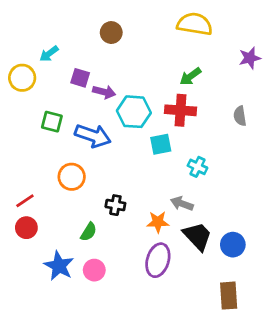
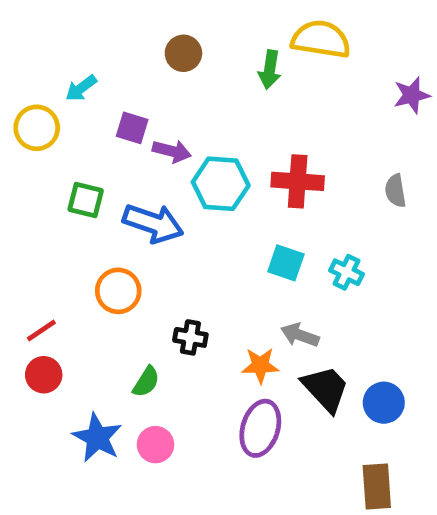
green arrow: (190, 76) -> (270, 70), moved, turned -45
cyan square: (161, 144) -> (286, 263), moved, turned 30
cyan cross: (197, 167) -> (347, 272), moved

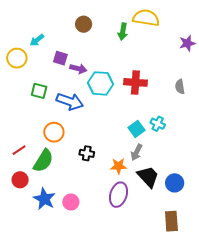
cyan square: (286, 263) -> (136, 129), moved, turned 35
gray arrow: (300, 335) -> (136, 152), turned -84
red circle: (44, 375) -> (20, 180), moved
green semicircle: (146, 382) -> (43, 161), moved, size x1.6

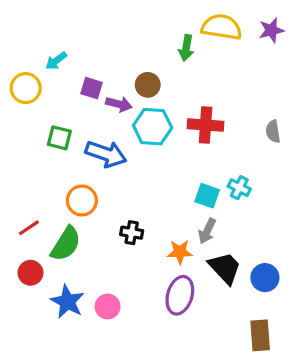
brown circle: (84, 24) -> (148, 85), moved
purple star: (187, 43) -> (271, 30), moved
cyan square: (136, 129) -> (207, 196), turned -35

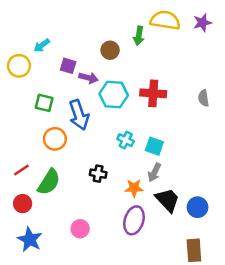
brown circle: (148, 85) -> (110, 50), moved
blue arrow: (106, 154) -> (79, 115), turned 52
cyan cross: (239, 188) -> (126, 140), moved
orange circle: (82, 200) -> (55, 139), moved
blue star: (67, 302) -> (30, 240), moved

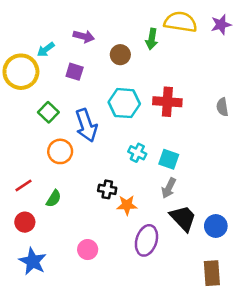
yellow circle: (19, 66) -> (21, 72), size x1.4
purple arrow: (88, 78) -> (84, 36), moved
green square: (44, 103) -> (48, 112), turned 30
green semicircle: (49, 182) -> (54, 199), size x0.6
orange star: (134, 188) -> (127, 205), moved

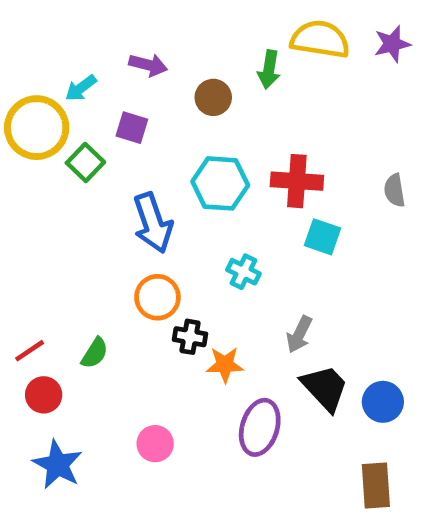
green square: (48, 112) -> (85, 162), moved
orange circle: (60, 151) -> (157, 297), moved
cyan square: (169, 159) -> (322, 237), moved
red line: (24, 185) -> (30, 351), moved

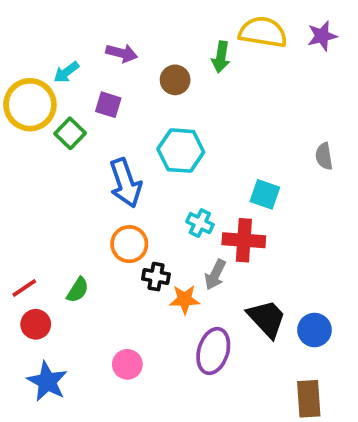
red cross: (297, 181) -> (244, 240), moved
gray arrow: (299, 334) -> (215, 275), moved

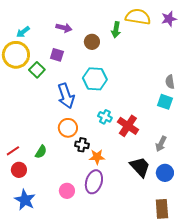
cyan arrow: (66, 72) -> (23, 32), moved
cyan square: (265, 194) -> (165, 102), moved
red cross: (244, 240) -> (128, 126), turned 30
gray arrow: (215, 275) -> (161, 144), moved
purple ellipse: (213, 351) -> (94, 182), moved

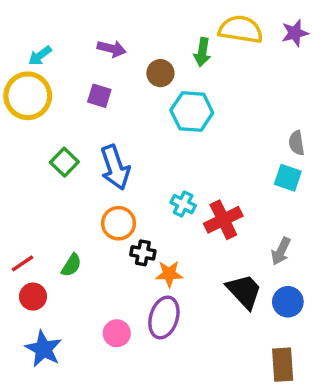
green square: (37, 70) -> (64, 162), moved
cyan hexagon: (95, 79) -> (192, 112), moved
red cross: (128, 126) -> (223, 220), turned 30

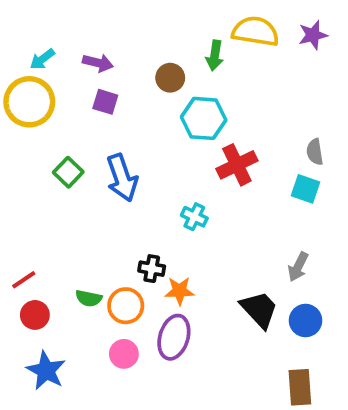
purple arrow: (112, 49) -> (98, 63), moved
red cross: (223, 220) -> (237, 165), moved
orange circle: (119, 223) -> (126, 306), moved
green semicircle: (71, 265) -> (89, 298), moved, turned 70

